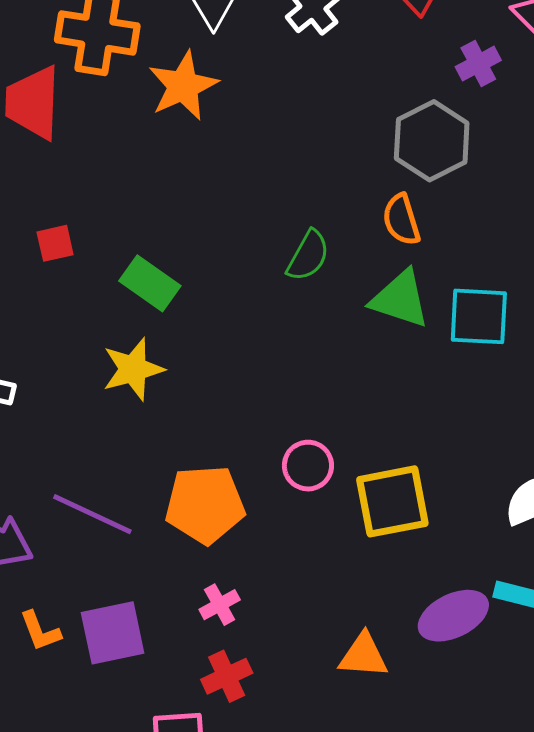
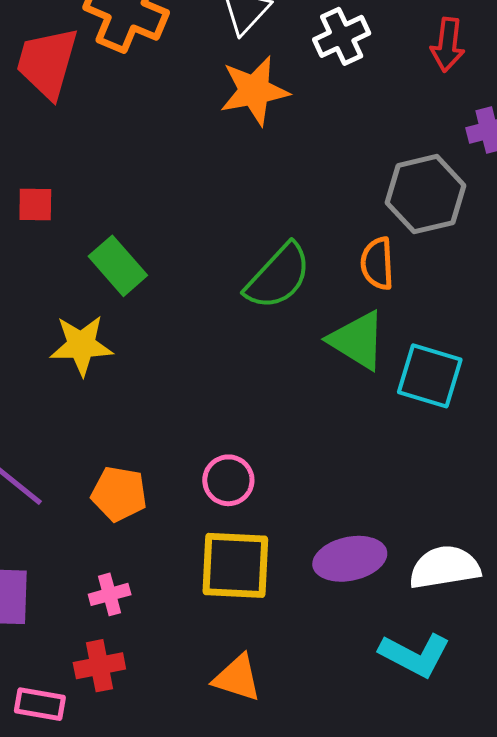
orange star: (183, 86) -> (254, 91), moved
green semicircle: (308, 256) -> (278, 276), size x1.4
yellow square: (392, 501) -> (235, 565), moved
orange pentagon: (205, 504) -> (119, 494), size x0.7
purple ellipse: (453, 616) -> (350, 559), moved

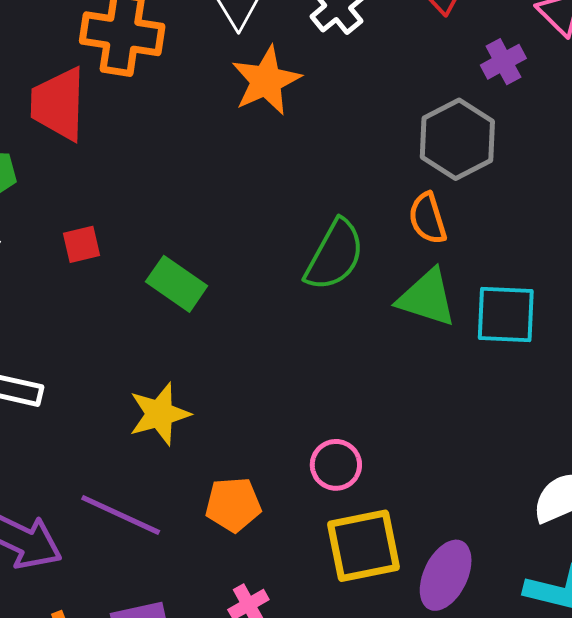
yellow star: (81, 345) -> (159, 414), moved
purple ellipse: (350, 559) -> (446, 575), moved, turned -38

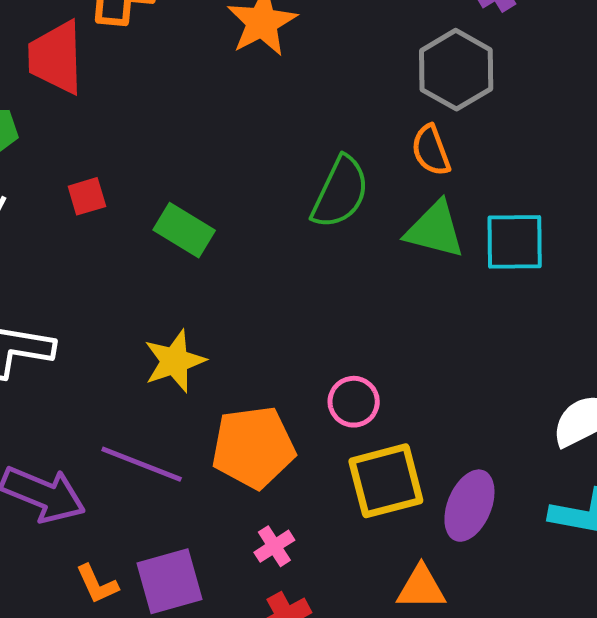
orange pentagon: (233, 505) -> (253, 447), size x1.5

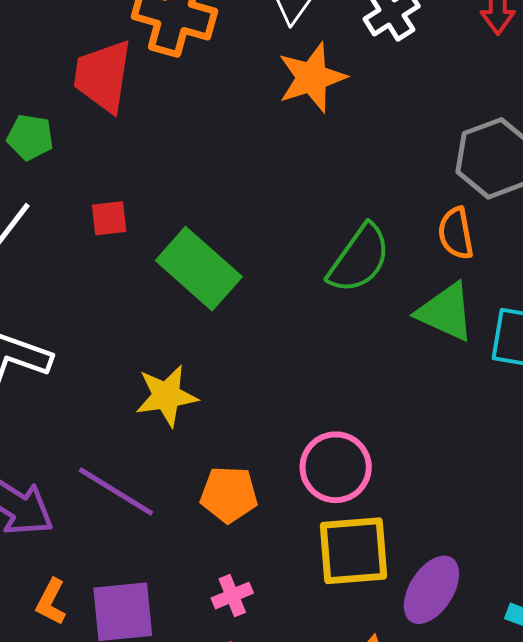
green rectangle: (184, 230) -> (199, 269), size x1.4
pink circle: (354, 402) -> (336, 467), size x1.4
orange pentagon: (253, 447) -> (229, 494), size x0.7
orange L-shape: (97, 584) -> (51, 602), turned 42

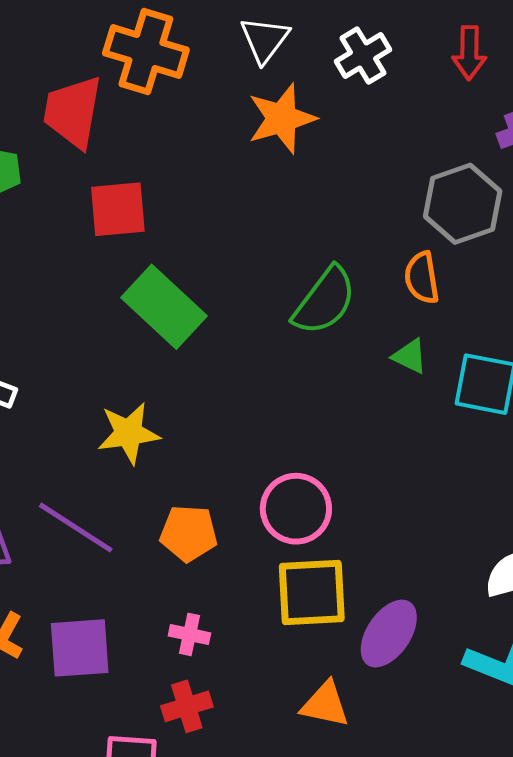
red square: (109, 218) -> (118, 209), moved, size x1.6
green triangle: (446, 312) -> (410, 356), size x0.6
pink cross: (232, 596) -> (189, 634), turned 33

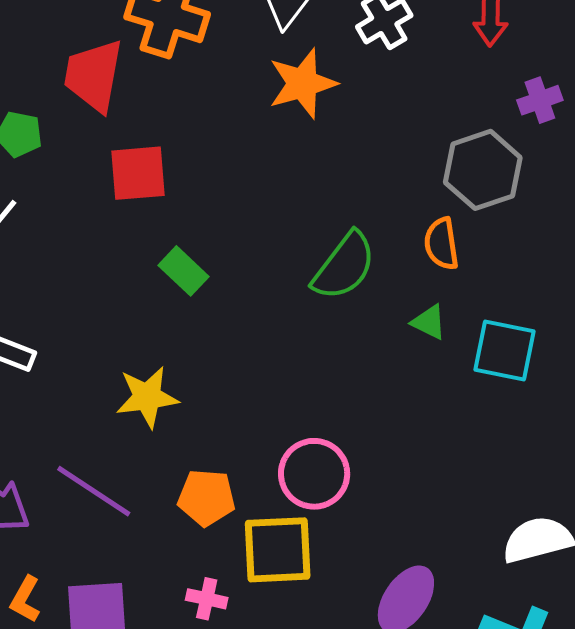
green rectangle: (164, 307) -> (183, 271), size x0.6
yellow square: (312, 593) -> (278, 550), moved

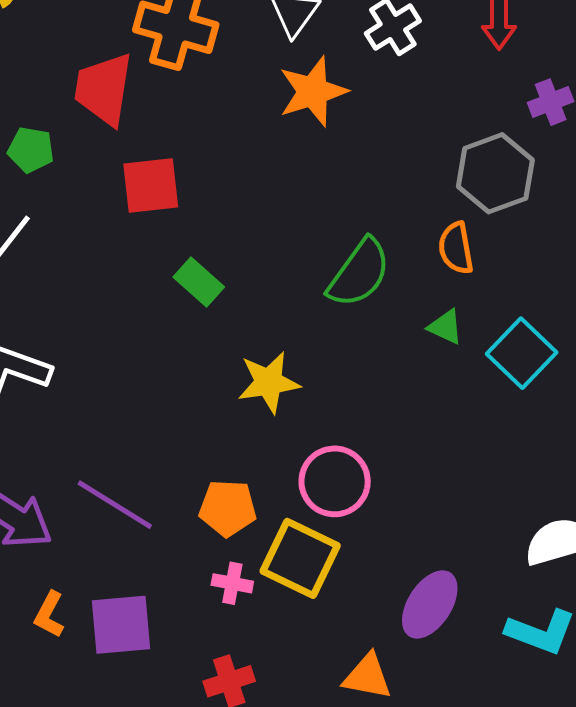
cyan square: (504, 351) -> (522, 353), turned 34
yellow star: (147, 397) -> (269, 382), moved
yellow square: (278, 550) -> (300, 558), turned 30
pink cross: (207, 599) -> (232, 583), moved

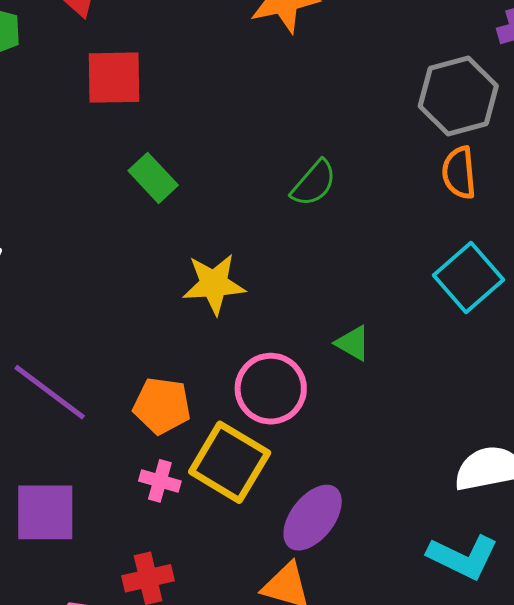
orange semicircle: (456, 248) -> (459, 173), moved
green semicircle: (359, 273) -> (314, 183), size x0.7
green triangle: (445, 327) -> (353, 343), moved
purple ellipse: (430, 604) -> (313, 518), moved

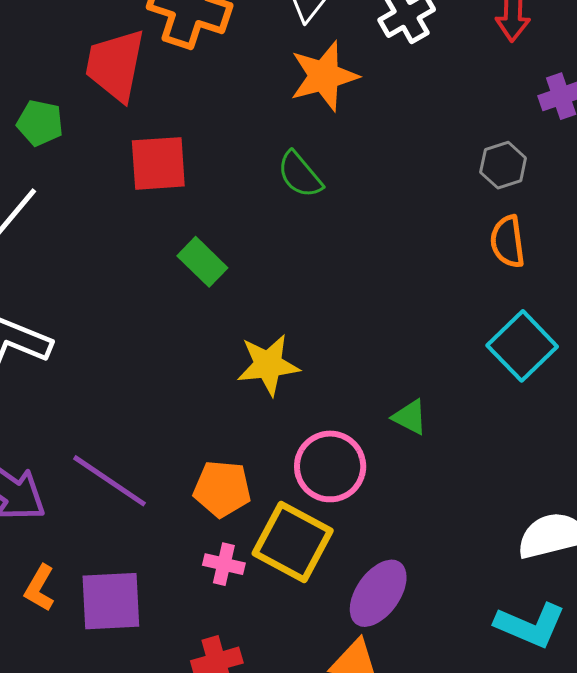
gray hexagon: (458, 96) -> (503, 165), size x0.6
green semicircle: (314, 183) -> (300, 175), moved, turned 102

